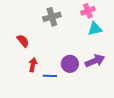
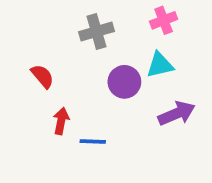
cyan triangle: (95, 29) -> (160, 65), moved
purple circle: (70, 64) -> (124, 82), moved

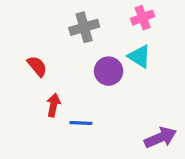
cyan triangle: (160, 65) -> (139, 56), turned 45
purple arrow: (177, 114) -> (160, 138), moved

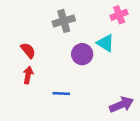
pink cross: (143, 18) -> (119, 15), moved
red arrow: (53, 105) -> (28, 75), moved

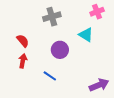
purple circle: (82, 54) -> (60, 50), moved
blue line: (61, 93) -> (50, 76), turned 32

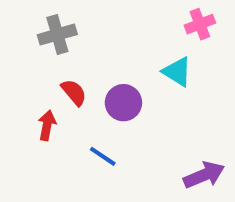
gray cross: (52, 17) -> (57, 35), moved
red semicircle: (23, 41) -> (74, 92), moved

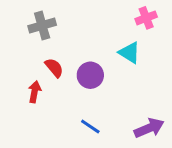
blue line: (103, 156) -> (90, 126), moved

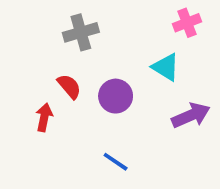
gray cross: (42, 25) -> (81, 32), moved
purple arrow: (149, 128) -> (191, 115), moved

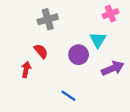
cyan triangle: (166, 67) -> (98, 40), turned 30
purple circle: (116, 96) -> (79, 55), moved

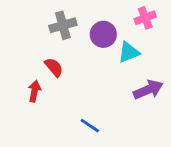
cyan triangle: (98, 40) -> (129, 52), turned 36
purple circle: (79, 55) -> (103, 34), moved

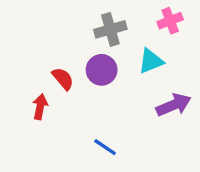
gray cross: (63, 25) -> (110, 29), moved
purple circle: (103, 34) -> (102, 70), moved

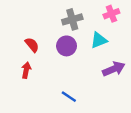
red semicircle: (63, 79) -> (32, 45), moved

